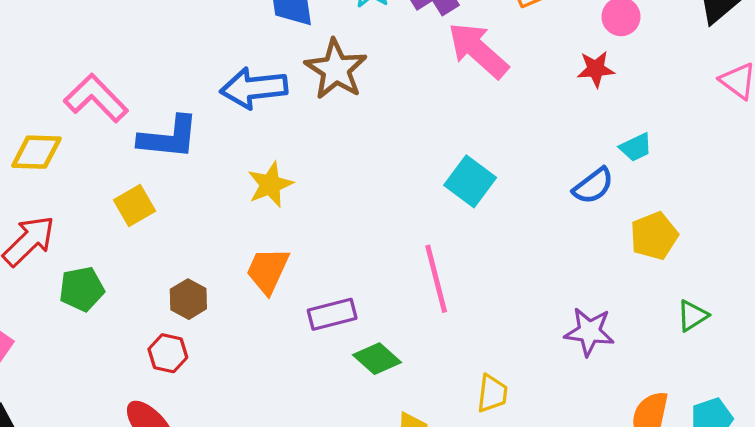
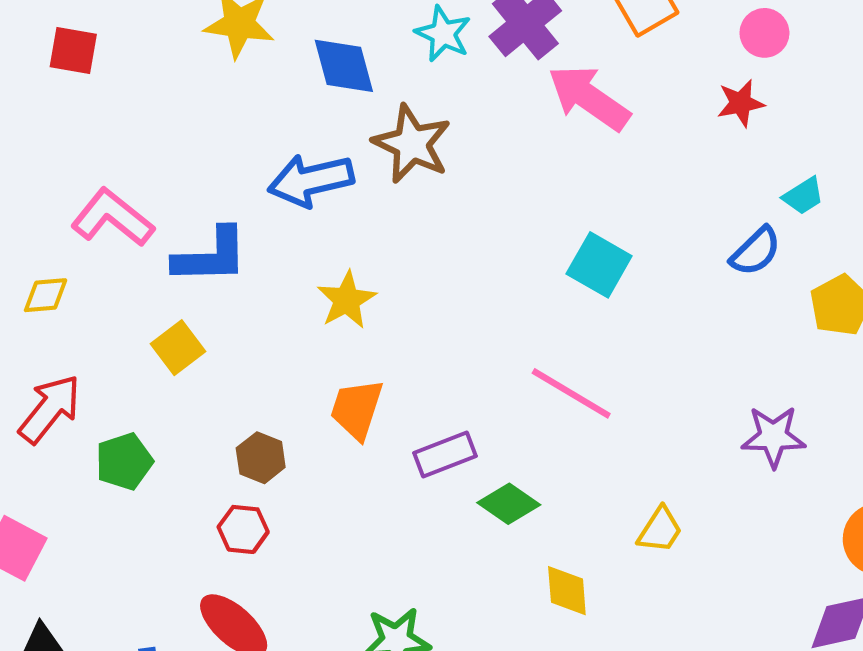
yellow diamond: (36, 152) -> (46, 295), size x0.7
pink line: (436, 279) -> (571, 393), turned -38
yellow trapezoid: (492, 393) -> (660, 530), turned 33

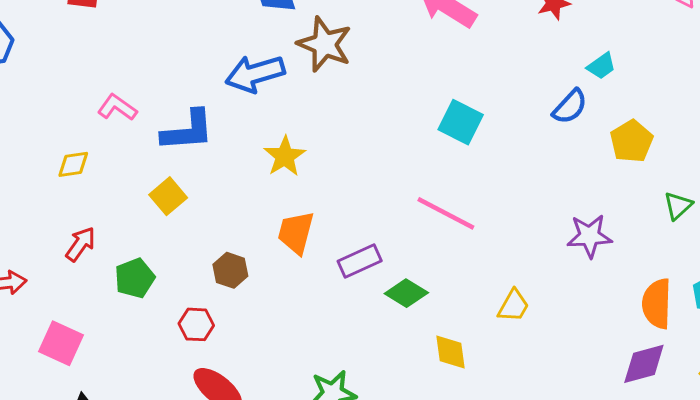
pink L-shape: (112, 218) -> (117, 107), size x0.7
red arrow: (50, 409) -> (80, 244), size x0.7
red hexagon: (243, 529) -> (196, 324), moved

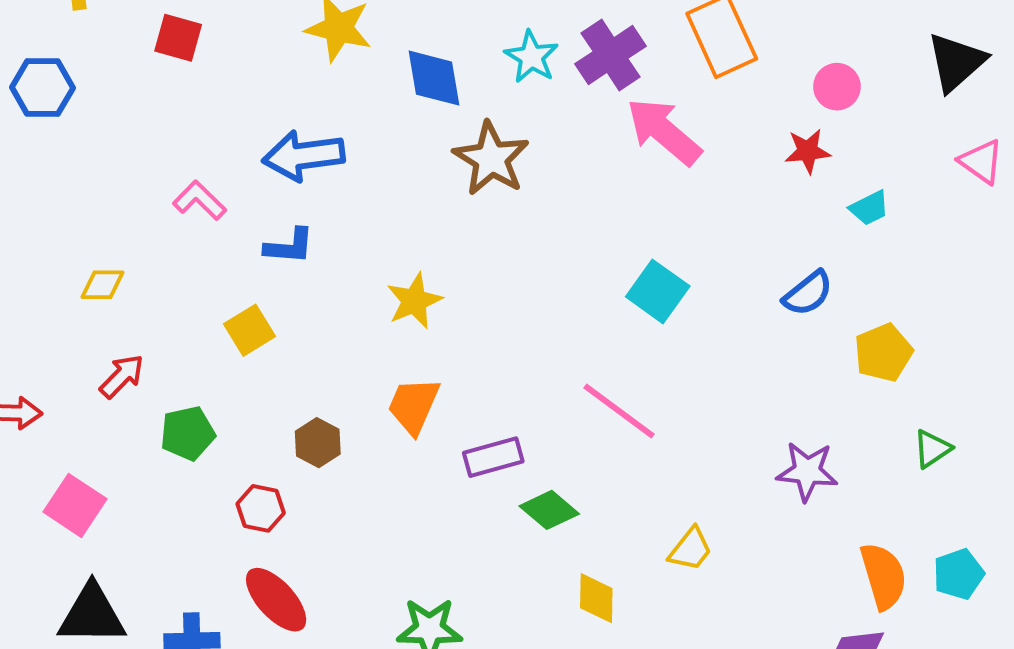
cyan trapezoid: (601, 66) -> (869, 208), moved
blue arrow: (255, 74) -> (304, 156), moved
blue L-shape: (188, 131) -> (289, 246), size x0.7
yellow diamond: (73, 164) -> (102, 285), moved
orange semicircle: (657, 304) -> (883, 576), turned 153

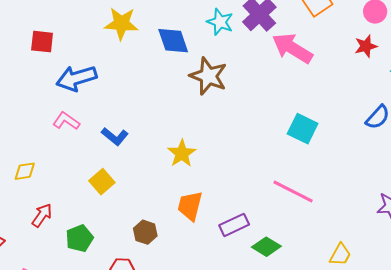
blue arrow: (304, 156) -> (76, 78), moved
blue L-shape: (289, 246) -> (115, 136), turned 44

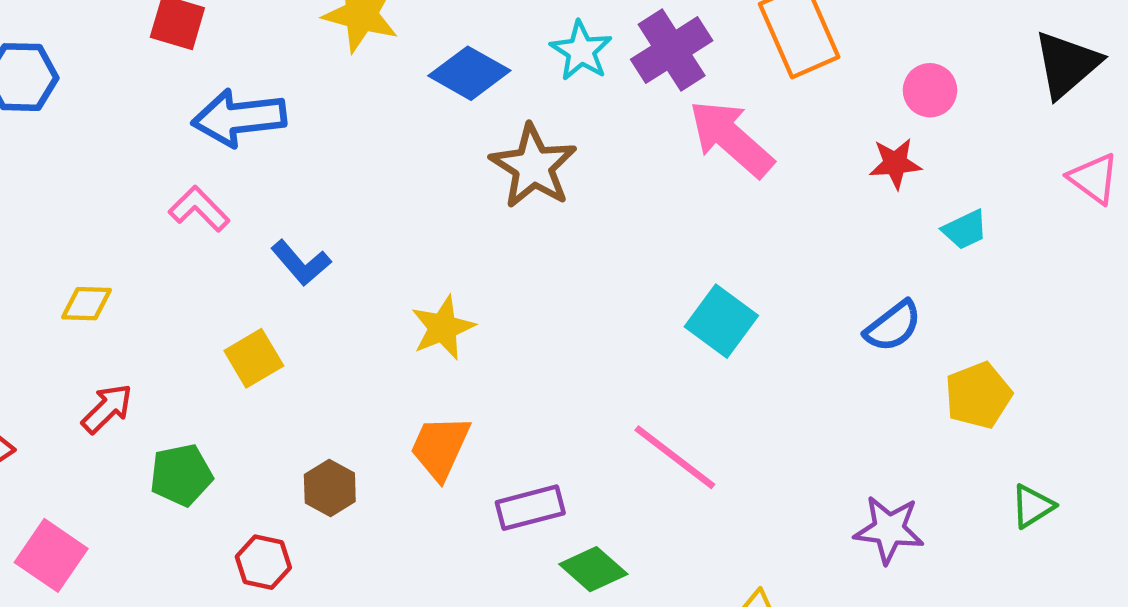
blue diamond: (173, 41) -> (469, 73), turned -52

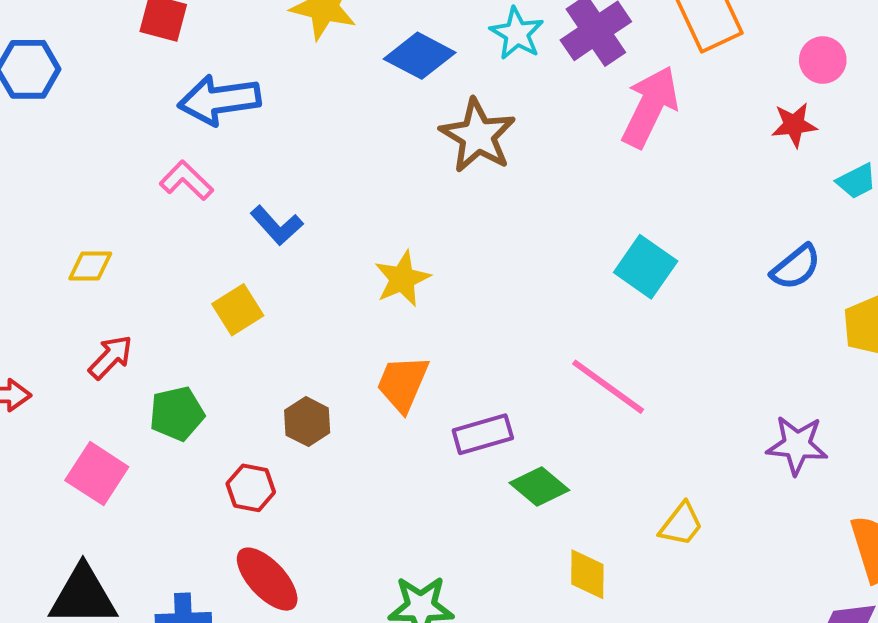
pink arrow: (731, 138) -> (650, 107), turned 76
pink square: (51, 555) -> (97, 474), moved

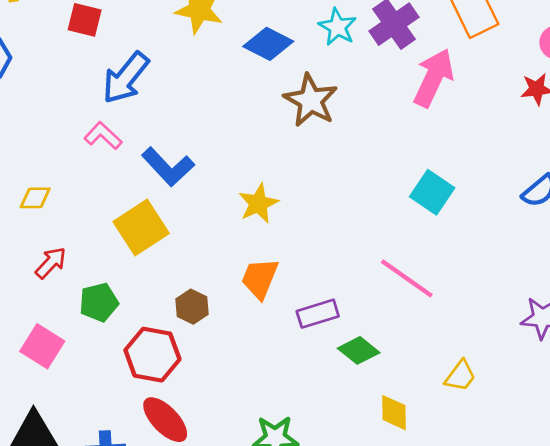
blue arrow: (219, 100) -> (126, 78), turned -42
blue L-shape: (277, 225) -> (168, 167), size x1.4
yellow square: (238, 310) -> (141, 228), size x1.5
red hexagon: (251, 488) -> (152, 355), size x1.6

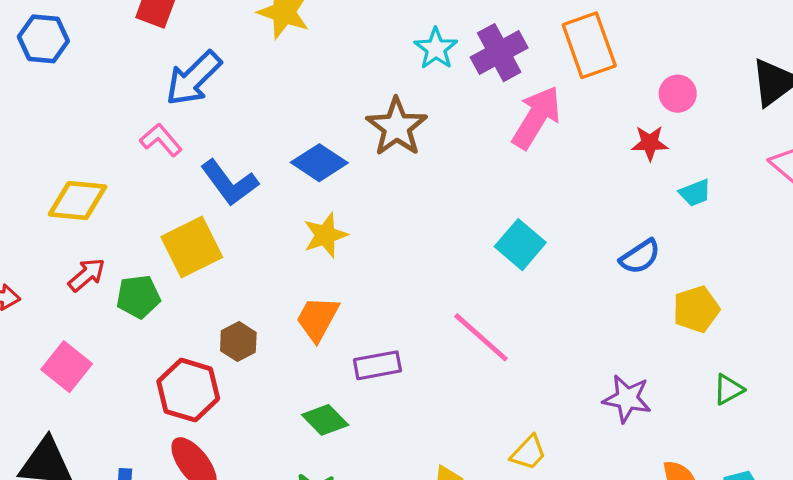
blue diamond: (268, 44) -> (319, 163), moved
yellow diamond: (35, 198) -> (78, 201), size x1.6
green pentagon: (99, 302) -> (138, 297), moved
green diamond: (359, 350) -> (325, 420), moved

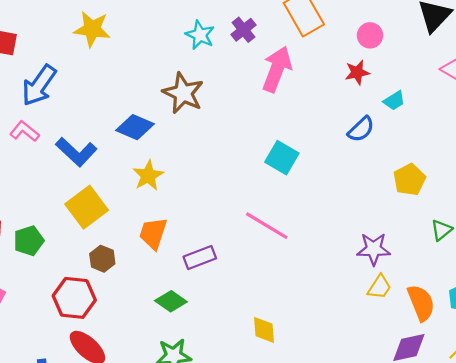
purple cross: (499, 53) -> (244, 30), size x0.7
yellow square: (192, 247) -> (87, 207), moved
blue semicircle: (640, 257) -> (361, 129), moved
yellow trapezoid: (528, 453) -> (379, 287), moved

